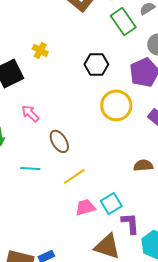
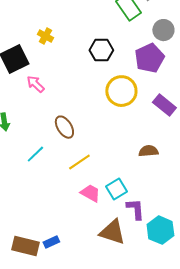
pink arrow: (30, 113) -> (35, 84), moved
cyan line: (30, 168) -> (35, 154), turned -48
pink trapezoid: (85, 207) -> (90, 193), turned 45

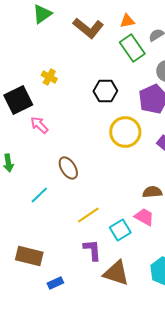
yellow line: (79, 162) -> (88, 215), moved
pink trapezoid: (90, 193) -> (144, 217), moved
purple L-shape: (135, 209) -> (92, 250), moved
brown rectangle: (25, 246) -> (29, 256), moved

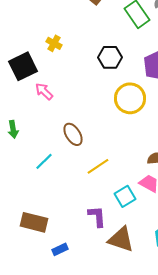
yellow line: (88, 215) -> (98, 166), moved

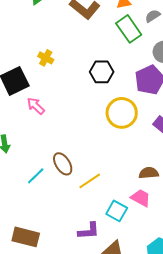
brown ellipse: (73, 134) -> (63, 164), moved
cyan square: (125, 196) -> (117, 211), turned -30
purple L-shape: (97, 216) -> (89, 231), turned 90

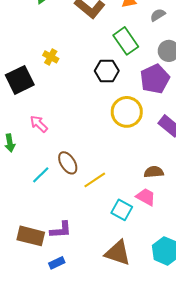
green rectangle: (129, 29) -> (126, 41), moved
pink arrow: (36, 106) -> (39, 124), moved
purple L-shape: (89, 231) -> (61, 230), moved

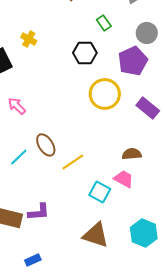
green rectangle: (126, 41) -> (104, 23), size x0.6
blue rectangle: (57, 263) -> (33, 260), moved

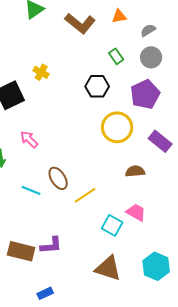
gray circle: (147, 33) -> (151, 57), moved
brown semicircle: (132, 154) -> (135, 171), moved
cyan line: (19, 157) -> (31, 190), turned 66

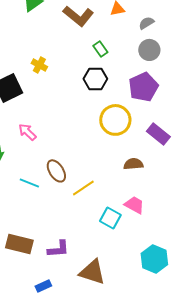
green rectangle: (116, 56) -> (100, 49), moved
purple L-shape: (51, 245) -> (58, 249), moved
brown triangle: (108, 268) -> (92, 272), moved

